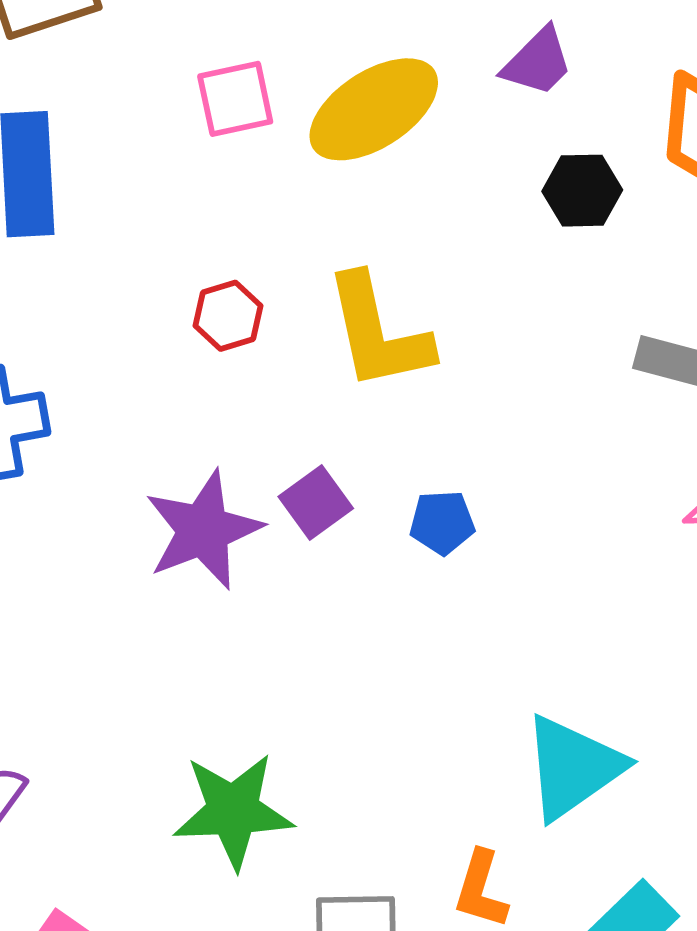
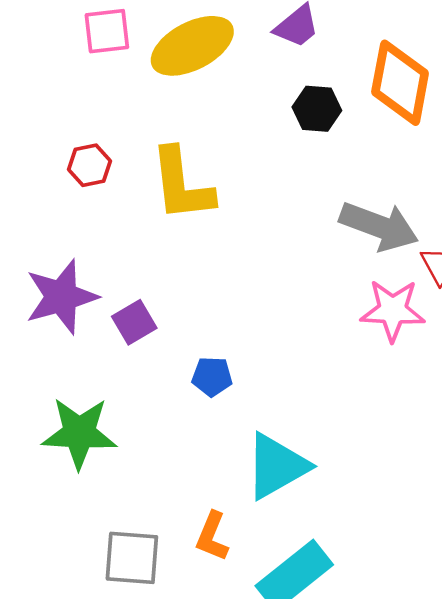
purple square: (316, 503) -> (134, 322), moved
blue pentagon: (442, 522) -> (212, 377), moved
green star: (233, 811) -> (79, 433), moved

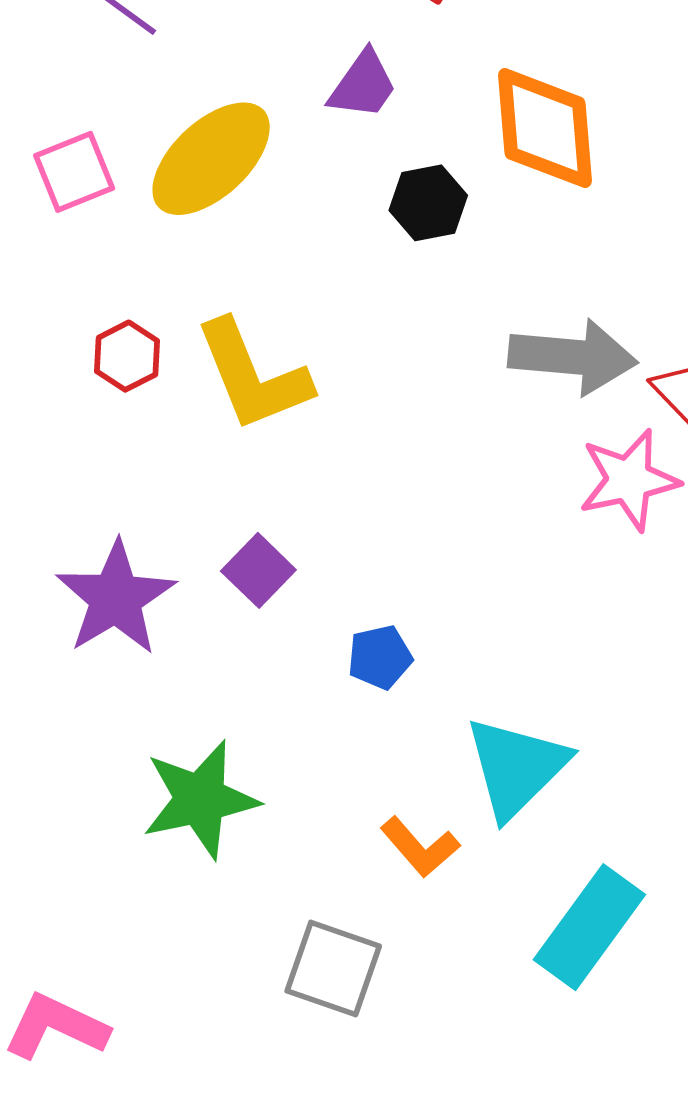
red hexagon: (90, 165) -> (127, 356), moved
purple square: (134, 322) -> (258, 570), moved
orange L-shape: (212, 536) -> (420, 847), moved, turned -48
gray square: (132, 558) -> (333, 969), turned 30

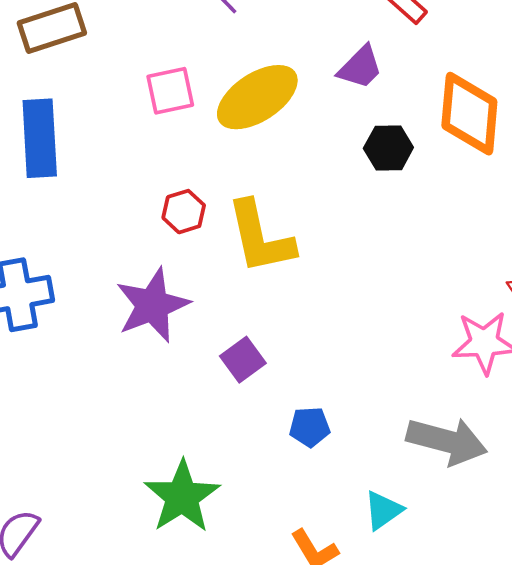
gray arrow: (573, 357) -> (447, 441), moved
purple star: (116, 598) -> (152, 305), moved
cyan triangle: (516, 767) -> (383, 510), size x0.6
green star: (200, 799) -> (182, 497), turned -30

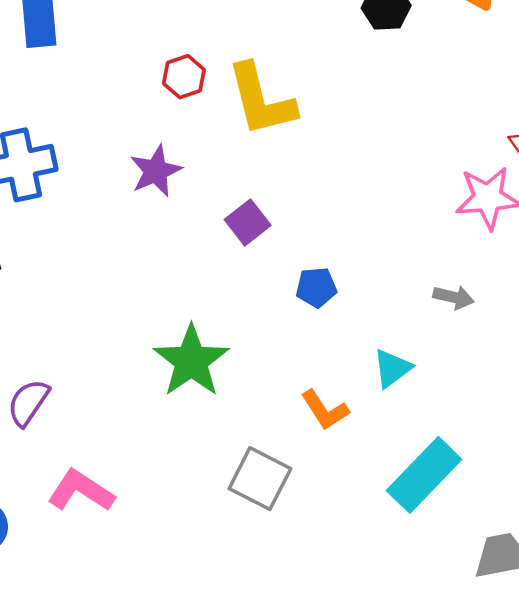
purple star: (152, 305) -> (156, 171), size x0.7
gray arrow: (447, 441) -> (454, 297), size x0.5

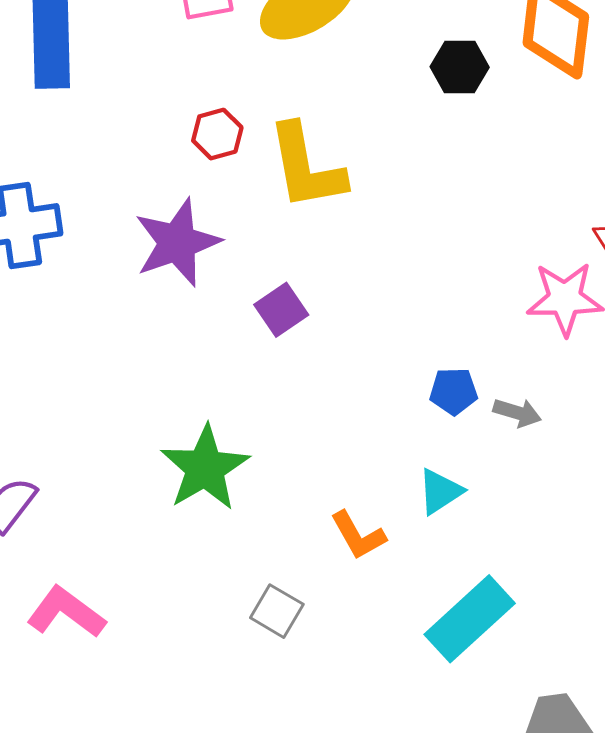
purple star: (156, 171) -> (177, 243), size x1.4
blue pentagon: (316, 287) -> (454, 391), moved
gray square: (260, 479) -> (277, 611), size x0.7

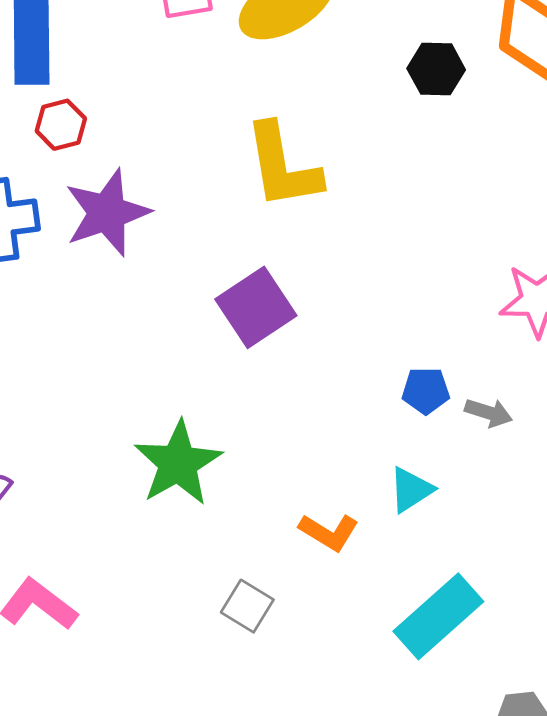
red hexagon: (217, 134) -> (61, 125), moved
purple star: (177, 243) -> (107, 213), moved
purple square: (281, 310) -> (256, 307), size x1.5
orange L-shape: (358, 535) -> (329, 532), turned -30

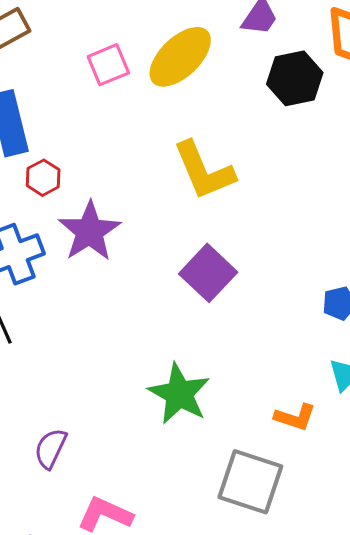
black hexagon: (436, 69) -> (295, 78), size x1.4
gray square: (247, 606) -> (250, 482), size x1.8

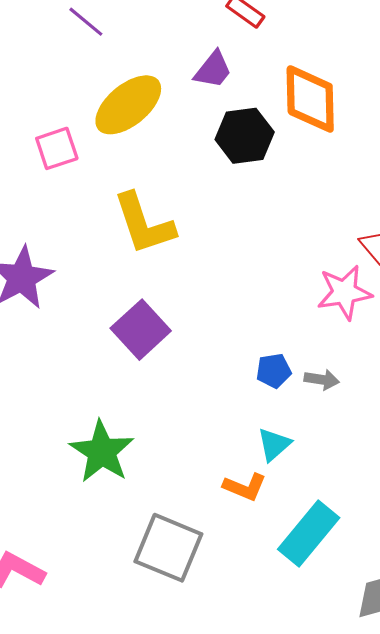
pink square: (108, 65) -> (57, 148), moved
orange L-shape: (295, 417) -> (245, 487), moved

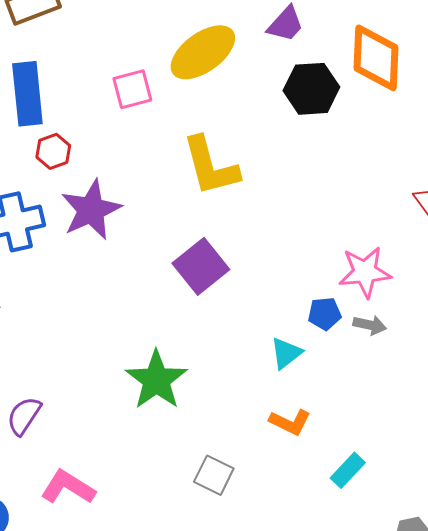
pink star: (344, 292) -> (365, 272), moved
cyan triangle: (274, 444) -> (286, 353), moved
cyan rectangle: (309, 534) -> (348, 470), size x0.6
gray square: (168, 548) -> (214, 475), size x0.6

